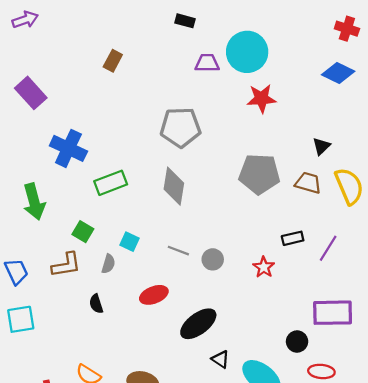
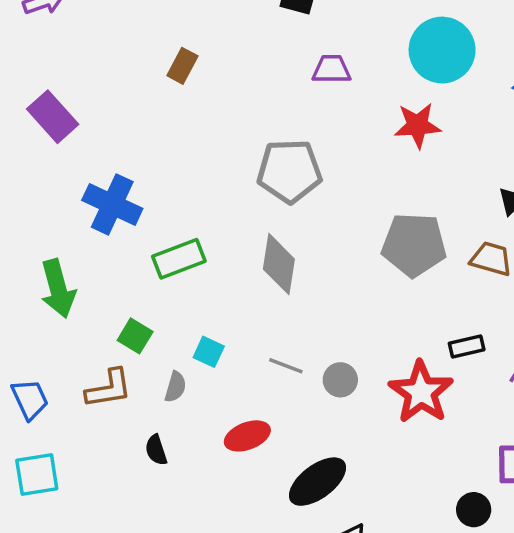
cyan circle: (247, 52) -> (442, 50), moved
red star: (264, 267) -> (421, 392), size x1.8

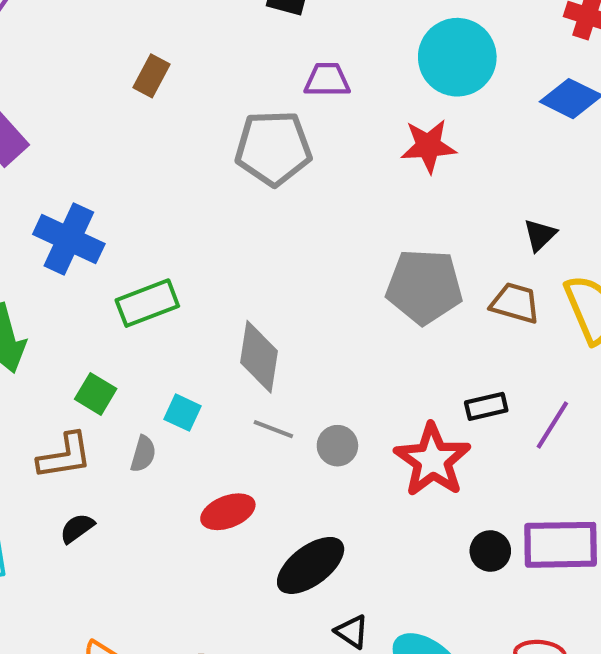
gray pentagon: (289, 171) -> (273, 148), moved
gray diamond: (279, 264) -> (259, 357), moved
black semicircle: (156, 450) -> (77, 528), moved, turned 72
black circle: (474, 510) -> (490, 551), moved

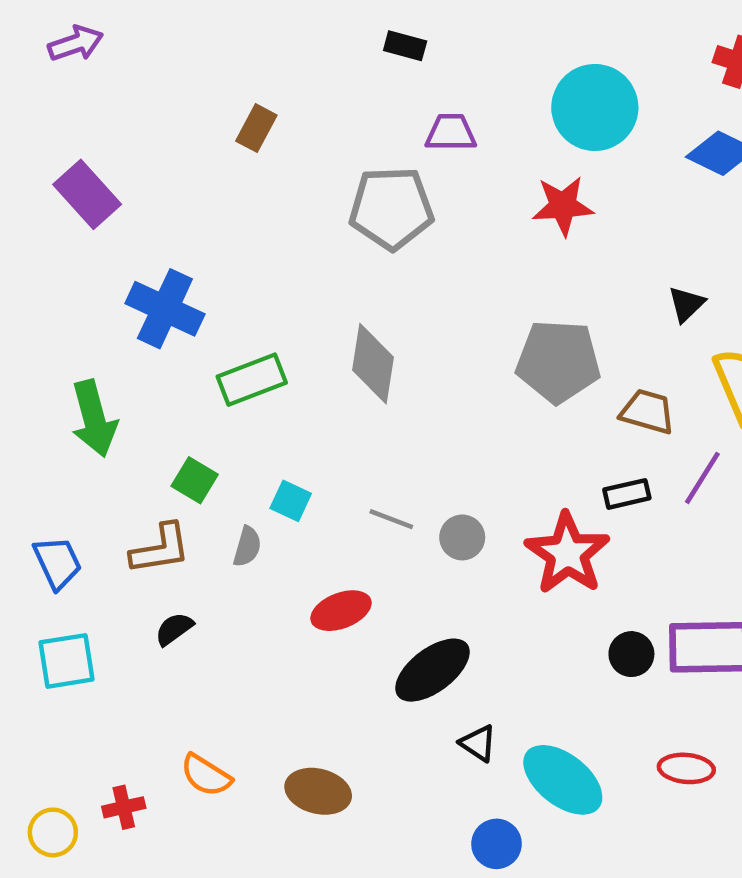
brown trapezoid: (515, 303) -> (647, 412), moved
gray diamond: (259, 357) -> (373, 364), moved
purple line: (552, 425) -> (702, 478), moved

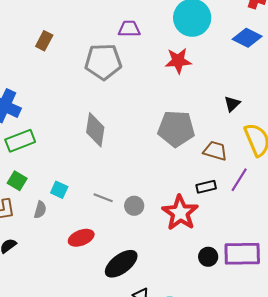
brown rectangle: (256, 128) -> (44, 41), moved
green rectangle: (252, 380) -> (20, 141), moved

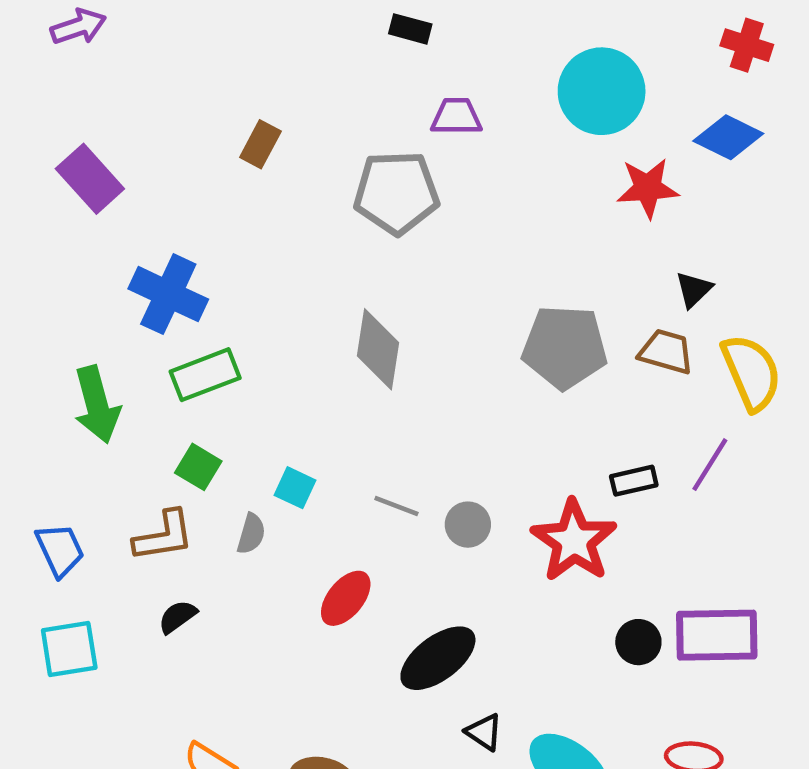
red star: (178, 61) -> (648, 188), moved
brown trapezoid: (215, 151) -> (666, 352), moved
red ellipse: (81, 238) -> (346, 598), turned -30

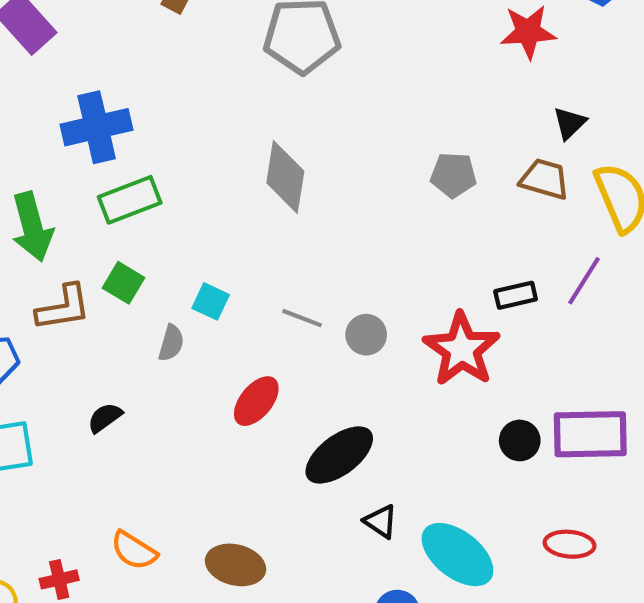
blue cross: (168, 294) -> (97, 127), turned -38
gray pentagon: (565, 347) -> (453, 175), size x0.6
brown L-shape: (164, 536) -> (63, 308), moved

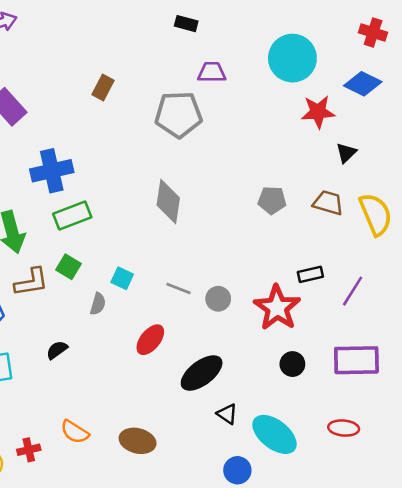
black triangle: (570, 123) -> (346, 153), moved
purple line: (584, 281) -> (353, 291), moved
black circle: (520, 440) -> (292, 364), moved

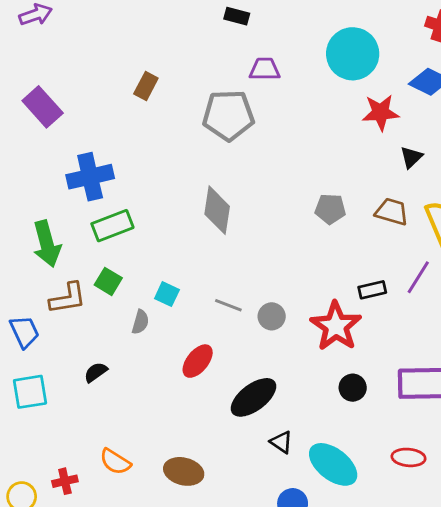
purple line: (353, 291) -> (418, 277), moved

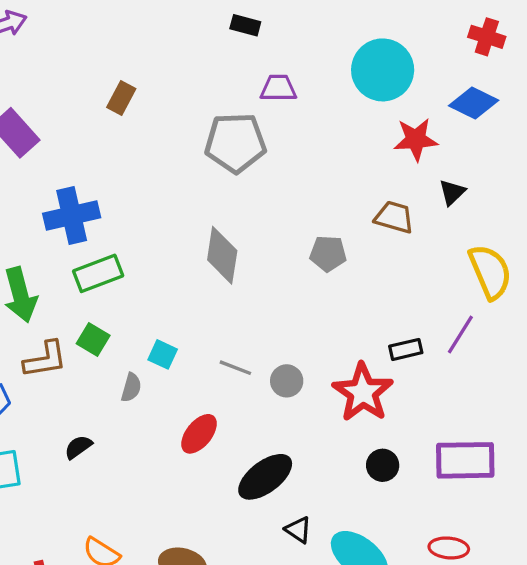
brown rectangle: (146, 86) -> (121, 98), moved
gray pentagon: (330, 209) -> (328, 254), moved
brown trapezoid: (392, 212) -> (394, 217), moved

